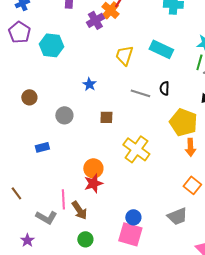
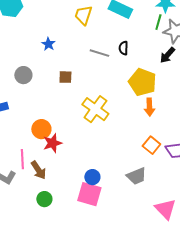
orange circle: (93, 168) -> (41, 129), moved

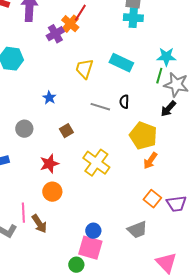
brown square: (65, 77) -> (66, 131), turned -32
orange arrow: (149, 107) -> (150, 161), turned 36
orange circle: (41, 129) -> (52, 192), moved
red star: (52, 143) -> (49, 164), moved
green circle: (44, 199) -> (76, 265), moved

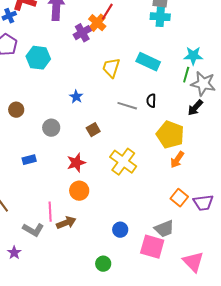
brown arrow: (39, 224) -> (66, 223), turned -78
pink square: (90, 248) -> (152, 247), moved

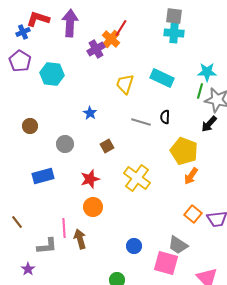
blue rectangle: (29, 160) -> (43, 176), size x1.5
brown arrow: (66, 223) -> (80, 239), turned -84
gray trapezoid: (164, 229) -> (178, 245), turned 55
gray L-shape: (33, 230) -> (47, 246), turned -35

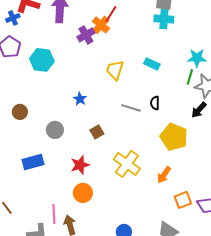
cyan rectangle: (162, 78) -> (152, 64), size x0.7
orange arrow: (191, 176) -> (164, 175), moved
orange square: (193, 214) -> (183, 200), turned 30

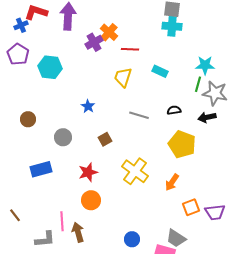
red line: (111, 14) -> (130, 49), moved, turned 60
black semicircle: (155, 103) -> (174, 110), moved, turned 80
black arrow: (199, 110) -> (207, 117), turned 36

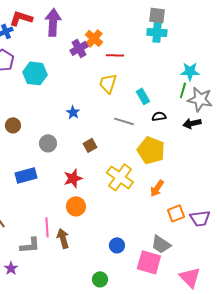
cyan rectangle: (160, 71) -> (143, 96), moved, turned 35
yellow pentagon: (182, 144) -> (151, 150), moved

